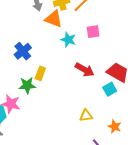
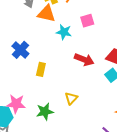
green star: (27, 85) -> (45, 112), moved
yellow triangle: (86, 116) -> (71, 98), moved, turned -32

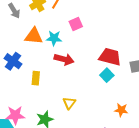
orange triangle: (46, 14) -> (34, 36), moved
red arrow: (84, 60) -> (64, 59), moved

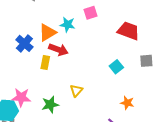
orange triangle: (34, 36) -> (47, 33), moved, turned -42
red trapezoid: (110, 57) -> (128, 31), moved
red arrow: (64, 59) -> (58, 50), moved

